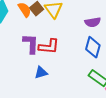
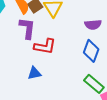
purple L-shape: (31, 44) -> (27, 28), moved

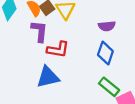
blue triangle: (34, 73) -> (48, 77), size x1.6

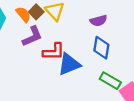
purple L-shape: (39, 31) -> (32, 36), turned 70
blue triangle: (48, 77) -> (69, 64), moved

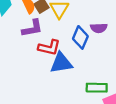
blue diamond: (101, 48) -> (80, 37), moved
green rectangle: (110, 81) -> (97, 88), turned -42

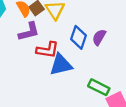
purple semicircle: (99, 28) -> (99, 37), moved, turned 126
green rectangle: (97, 88) -> (99, 87), turned 30

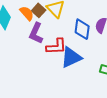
purple L-shape: (29, 32) -> (36, 33), turned 140

